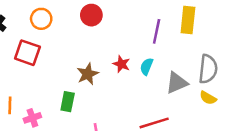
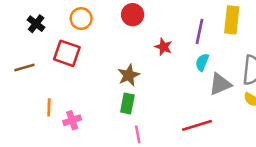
red star: (121, 64) -> (163, 47), moved
cyan semicircle: (147, 66) -> (202, 62), moved
green rectangle: (68, 102) -> (127, 103), moved

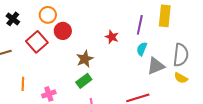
red circle: (133, 15) -> (63, 31), moved
red square: (67, 53) -> (37, 42), turned 30
green rectangle: (127, 103) -> (84, 81), turned 42
pink cross: (72, 120) -> (49, 94), moved

